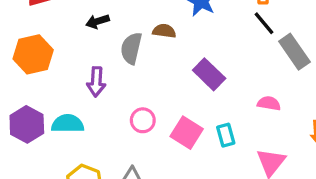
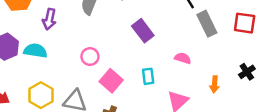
purple arrow: (96, 82) -> (49, 19), moved
pink square: (187, 133) -> (111, 81), moved

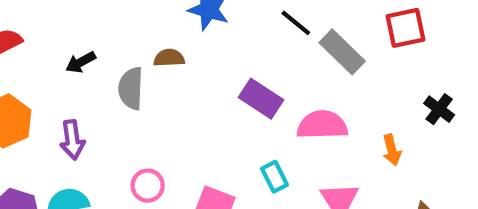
purple rectangle: (143, 31) -> (261, 99), moved
pink circle: (90, 57) -> (148, 186), moved
pink semicircle: (183, 58) -> (322, 125), size x1.6

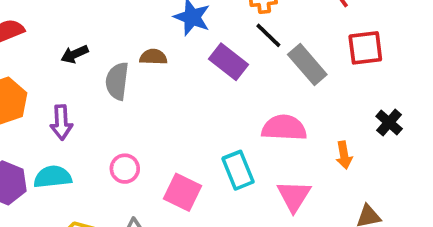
purple rectangle: (261, 99) -> (229, 62), moved
cyan rectangle: (275, 177) -> (238, 170), size x1.4

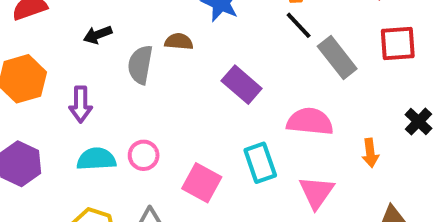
purple rectangle: (229, 62) -> (242, 85), moved
cyan semicircle: (53, 177) -> (96, 159), moved

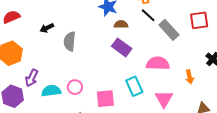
brown semicircle: (179, 42) -> (121, 24), moved
purple arrow: (81, 104) -> (32, 78), moved, turned 30
pink square: (202, 183) -> (105, 99), turned -30

